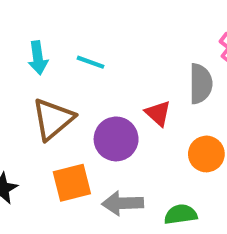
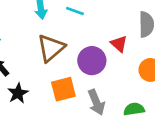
gray arrow: (123, 203) -> (96, 102), turned -110

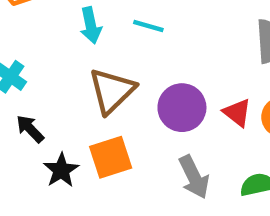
red triangle: (119, 44) -> (237, 113), moved
orange square: (63, 89) -> (111, 157), moved

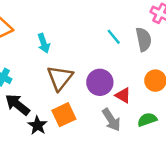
cyan line: (148, 26) -> (114, 37), moved, turned 42
red triangle: (237, 113) -> (123, 95), moved
black arrow: (30, 129) -> (17, 105), size x1.5

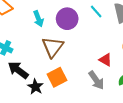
purple circle: (100, 82) -> (67, 19), moved

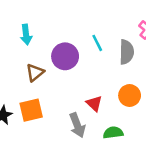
purple circle: (67, 19) -> (65, 56), moved
brown triangle: (53, 47) -> (35, 73), size x0.7

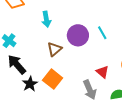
cyan line: (97, 43) -> (102, 33), moved
orange square: (31, 110) -> (53, 79), turned -36

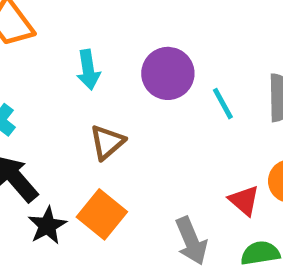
purple circle: (78, 35) -> (168, 73), moved
red triangle: (102, 72) -> (244, 200), moved

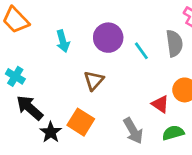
brown triangle: (107, 142) -> (94, 81), moved

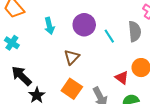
cyan cross: (15, 76) -> (12, 43), moved
orange square: (81, 122) -> (72, 89), moved

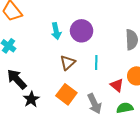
cyan arrow: (49, 26) -> (56, 31), moved
cyan line: (109, 36) -> (96, 63), moved, turned 32

